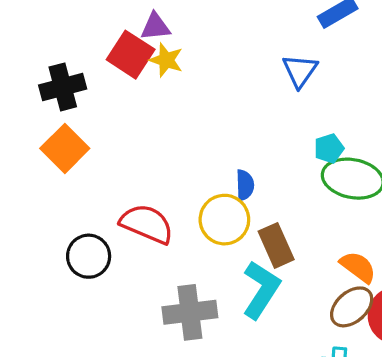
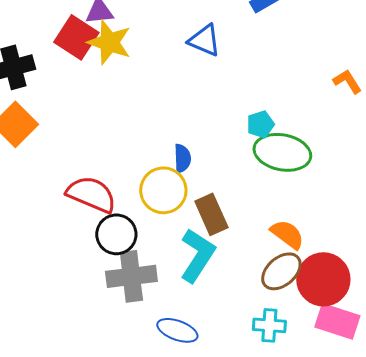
yellow star: (166, 60) -> (109, 42), size x1.4
blue triangle: (300, 71) -> (204, 40), moved, turned -42
black circle: (89, 256) -> (116, 234), moved

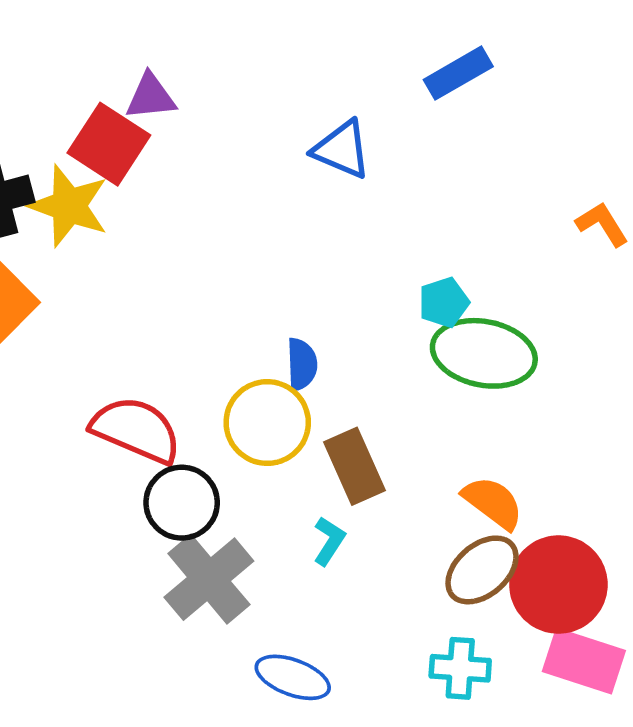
yellow star: (109, 42) -> (69, 206), moved
cyan L-shape: (197, 255) -> (329, 541), size x0.5
gray cross: (131, 276) -> (209, 579), turned -33

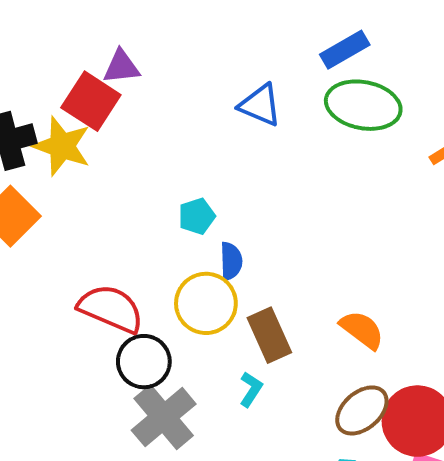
cyan pentagon: (444, 302) -> (197, 216), moved
green ellipse: (484, 353) -> (363, 105), moved
orange semicircle: (493, 503) -> (362, 330), moved

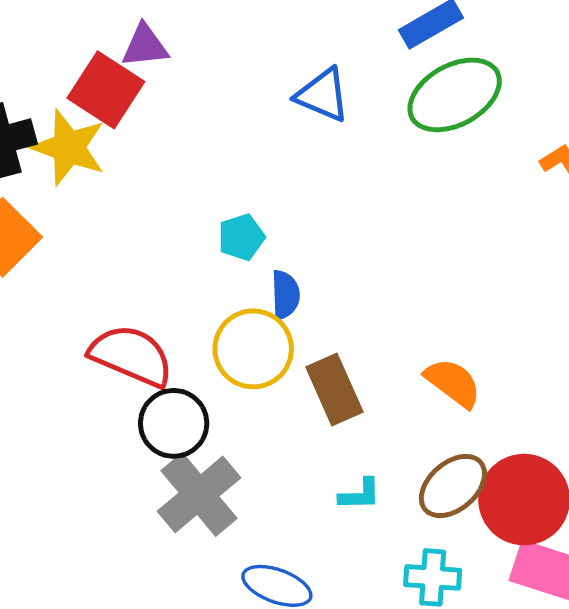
green ellipse: (363, 105) -> (455, 95), turned -40
cyan L-shape: (251, 389) -> (360, 494), moved, turned 56

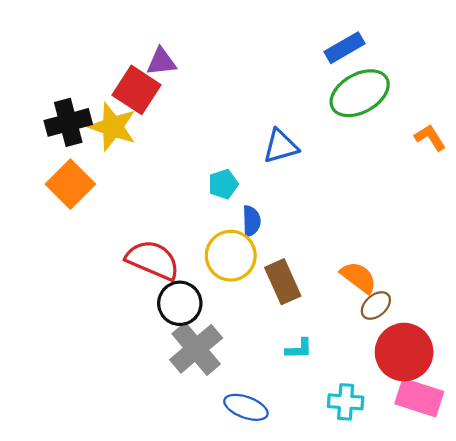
blue triangle: (323, 95) -> (281, 146), moved, turned -39
brown ellipse: (453, 486) -> (376, 305), moved, size x0.7

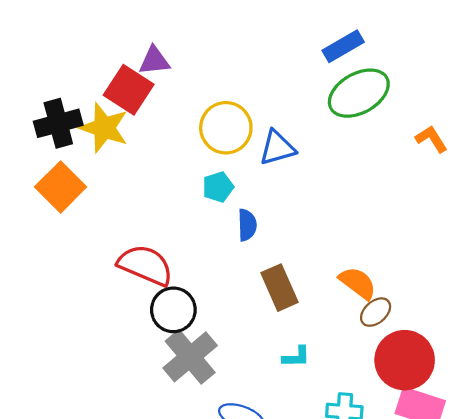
yellow circle: (231, 256) -> (226, 128), moved

